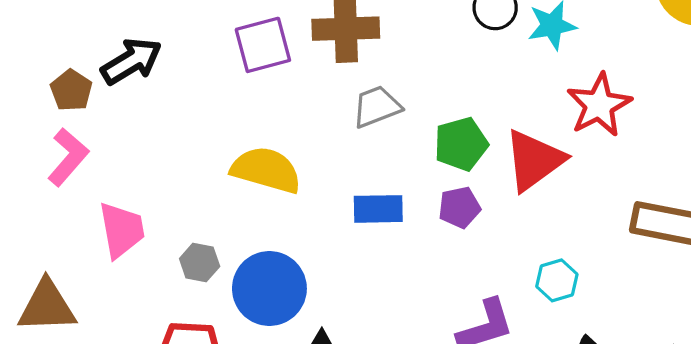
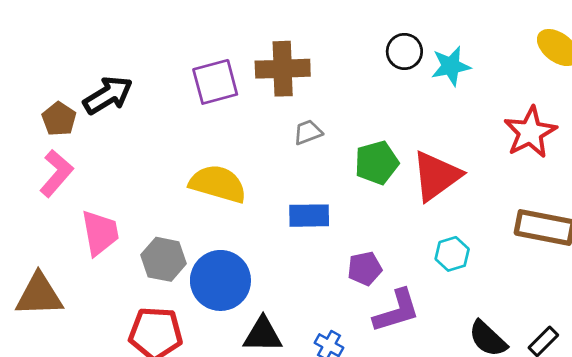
red star: (599, 105) -> (530, 132), moved
gray trapezoid: (377, 107) -> (308, 132), size x0.7
purple pentagon: (459, 207) -> (365, 269), moved
gray hexagon: (200, 263) -> (164, 259), size x1.4
cyan hexagon: (557, 280) -> (452, 254), moved

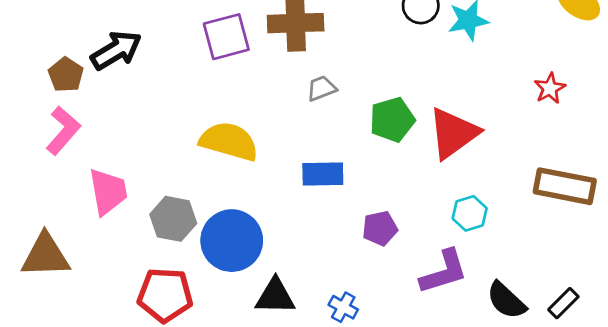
red star: (530, 132) -> (550, 88), size x0.6
purple L-shape: (396, 311) -> (444, 272), moved

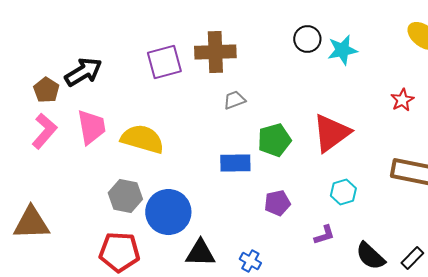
green pentagon: (392, 120) -> (274, 140), moved
yellow semicircle: (229, 141) -> (142, 139), moved
pink trapezoid: (108, 192) -> (91, 127), moved
purple L-shape: (444, 272) -> (324, 235), size x0.6

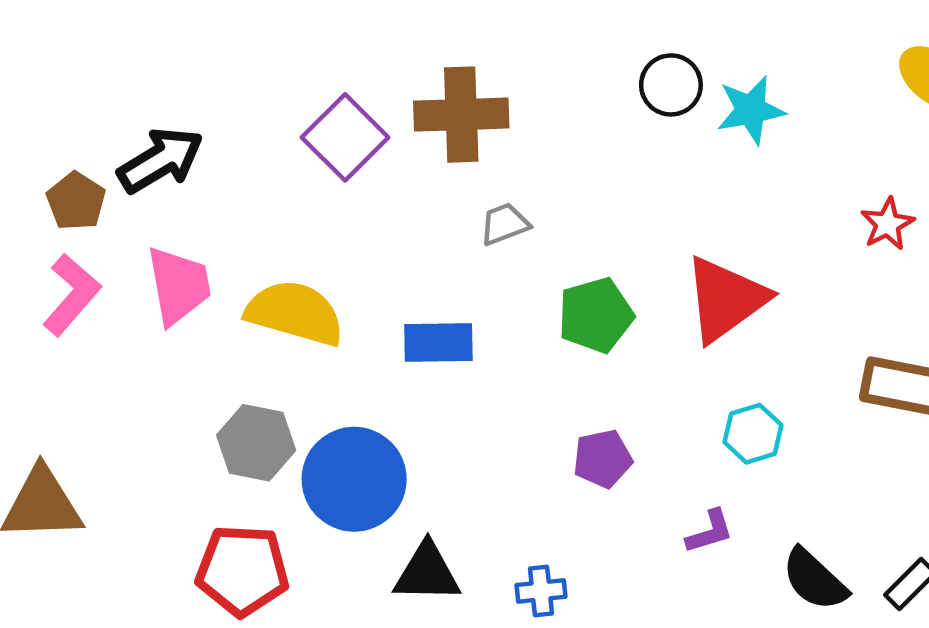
purple square: (164, 62) -> (345, 137), turned -30
blue rectangle: (235, 163) -> (438, 342), moved
blue cross: (250, 261) -> (541, 591), turned -35

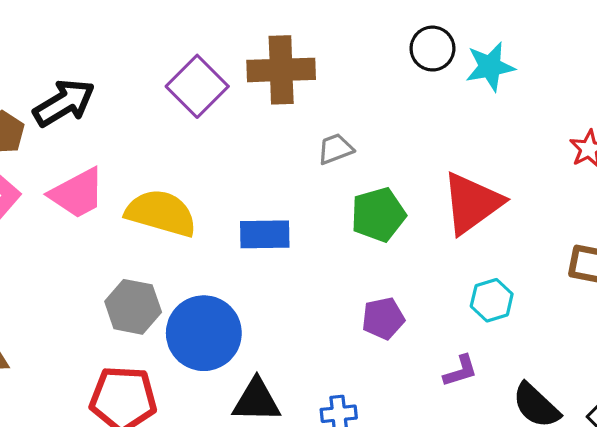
gray trapezoid: (505, 224) -> (335, 149), moved
pink trapezoid: (179, 286) -> (77, 193), turned 72

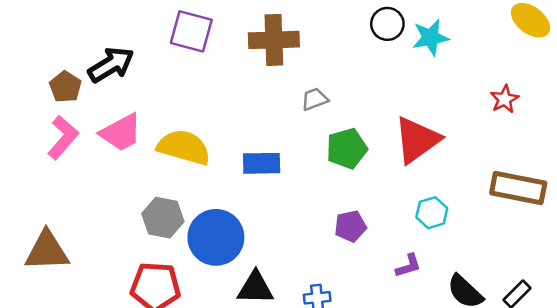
purple square: (197, 86) -> (191, 31), moved, turned -30

